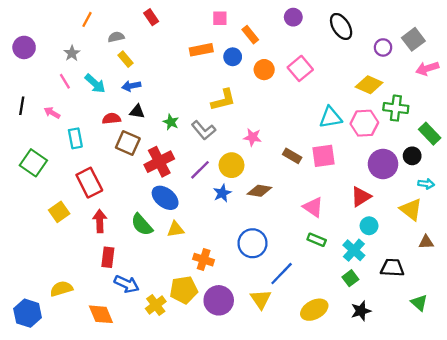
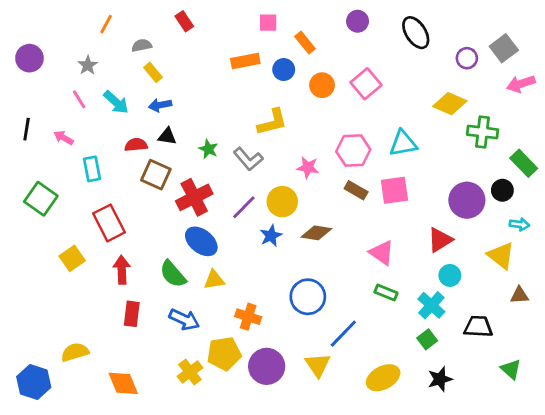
pink hexagon: (364, 123) -> (353, 150), moved
blue arrow: (127, 284) -> (184, 319), moved

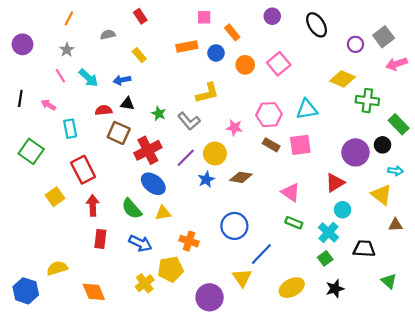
orange line: (106, 24) -> (69, 18), moved
yellow rectangle: (153, 72) -> (139, 55), moved
purple circle: (267, 366) -> (210, 297), moved

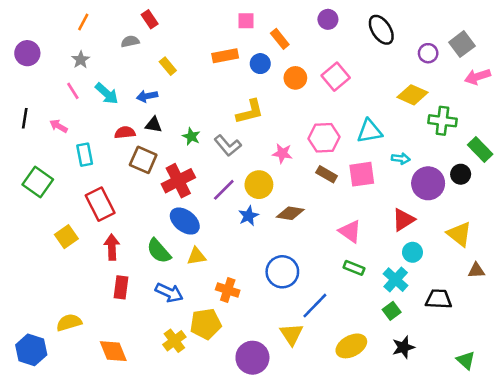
red rectangle: (140, 16) -> (150, 19), moved
cyan arrow: (395, 171) -> (401, 159), moved
green triangle: (389, 281) -> (466, 360), moved

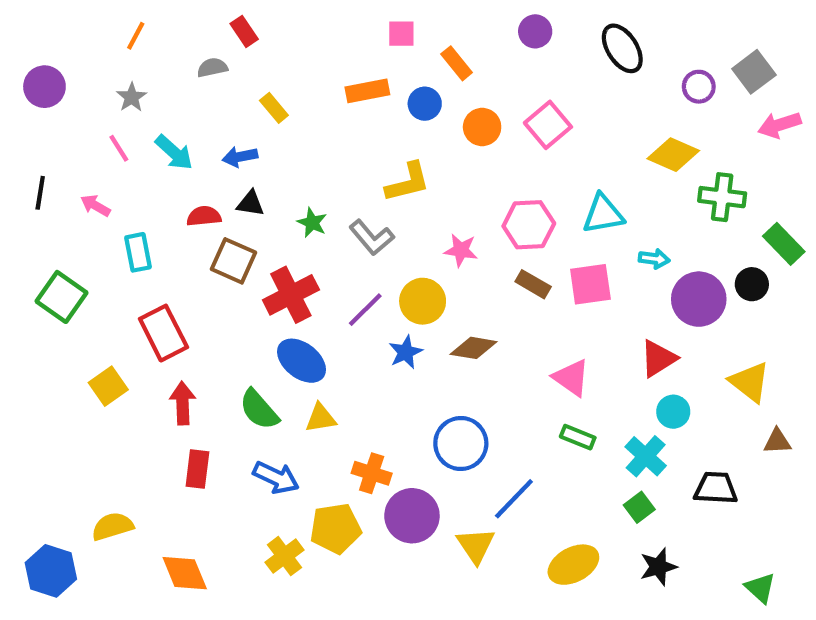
purple circle: (252, 358) -> (412, 516), moved

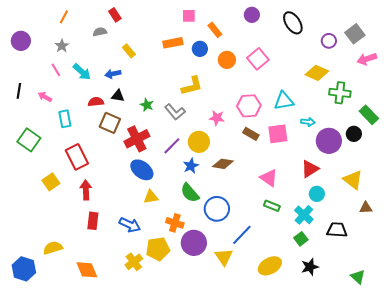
green semicircle: (259, 410) -> (190, 193), moved

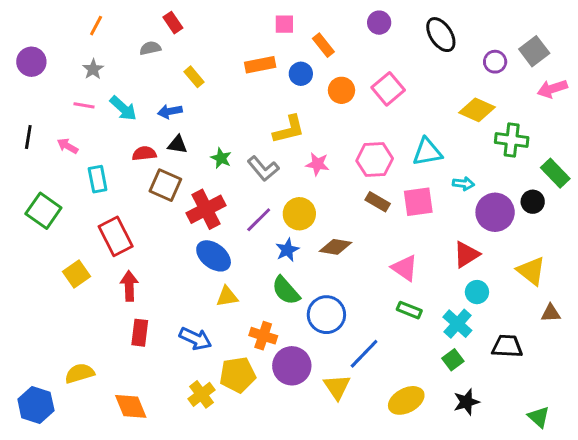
pink line: (56, 70) -> (84, 105), turned -48
pink star: (217, 118) -> (317, 164), moved

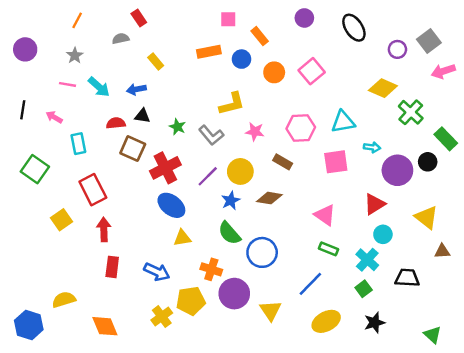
green cross: (512, 140) -> (411, 112), turned 35
brown rectangle: (378, 202) -> (283, 162), moved
blue line: (364, 354) -> (310, 284), moved

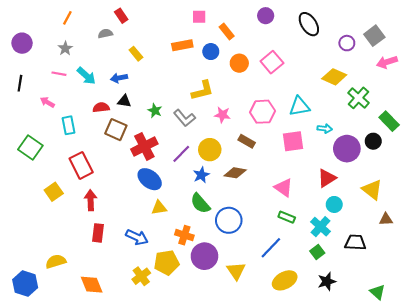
black line: (23, 110) -> (20, 83), moved

